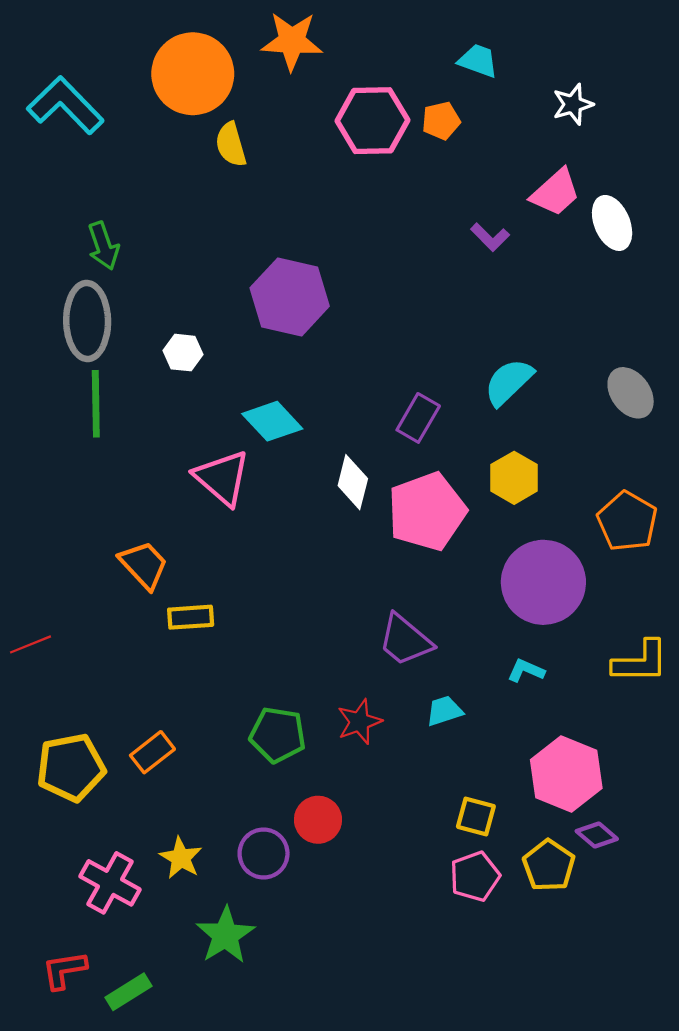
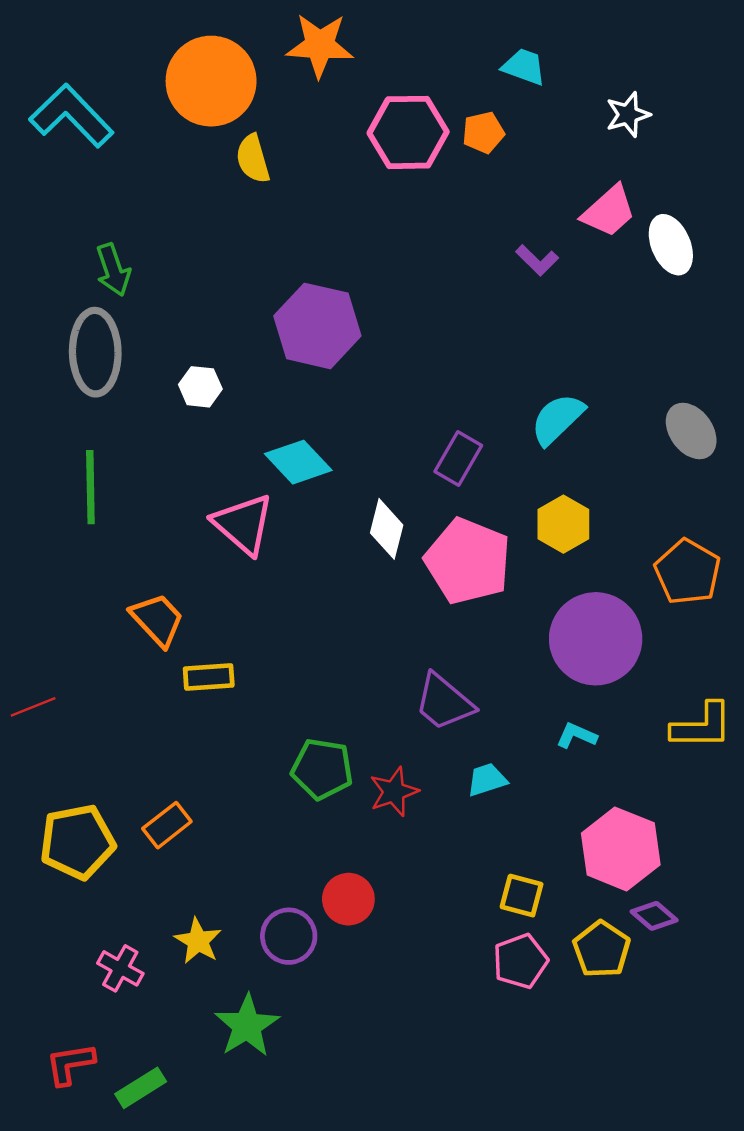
green line: (96, 404) -> (90, 487), moved
pink pentagon: (427, 512) -> (468, 561), turned -30
green pentagon: (278, 735) -> (322, 769), moved
pink cross: (110, 883) -> (120, 968), size x0.7

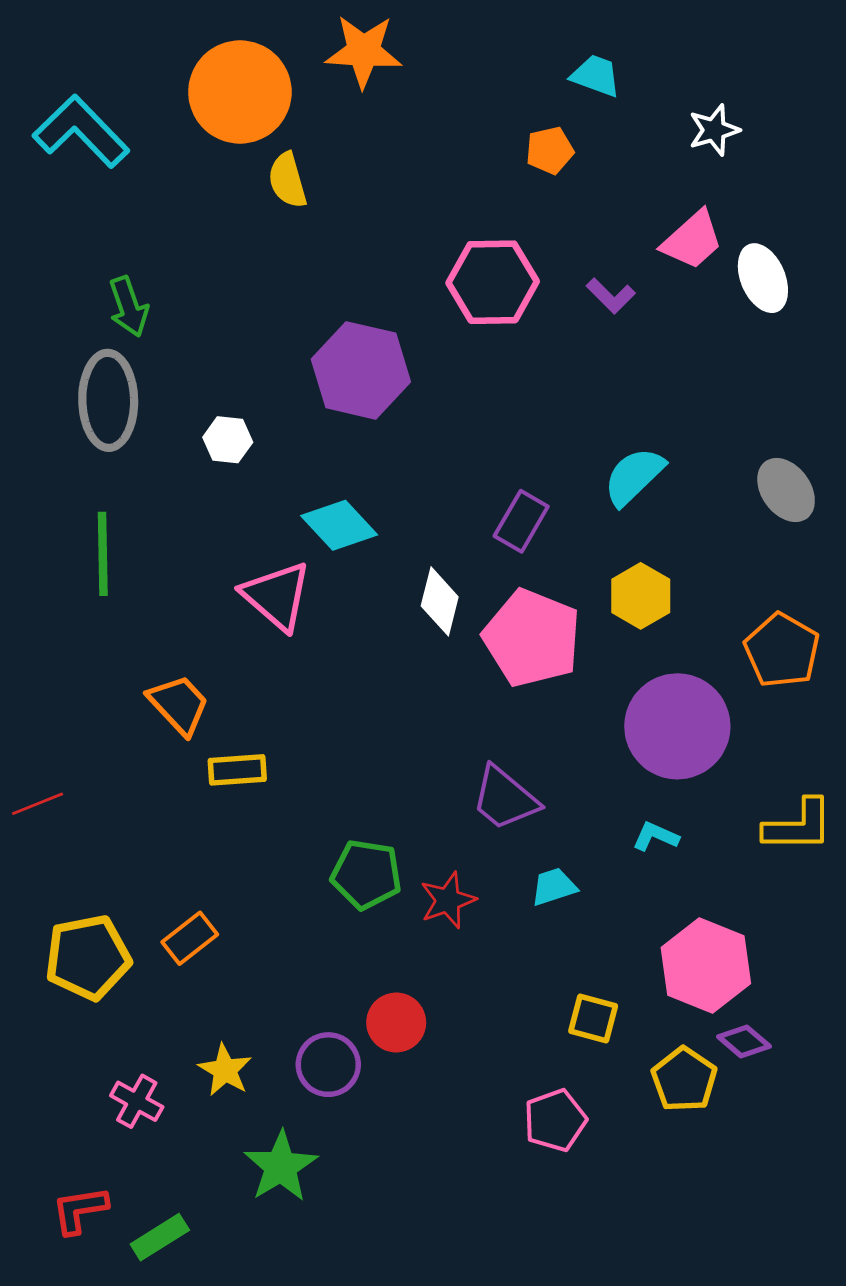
pink hexagon: (408, 132) -> (493, 282), moved
pink pentagon: (520, 961) -> (555, 1120), moved

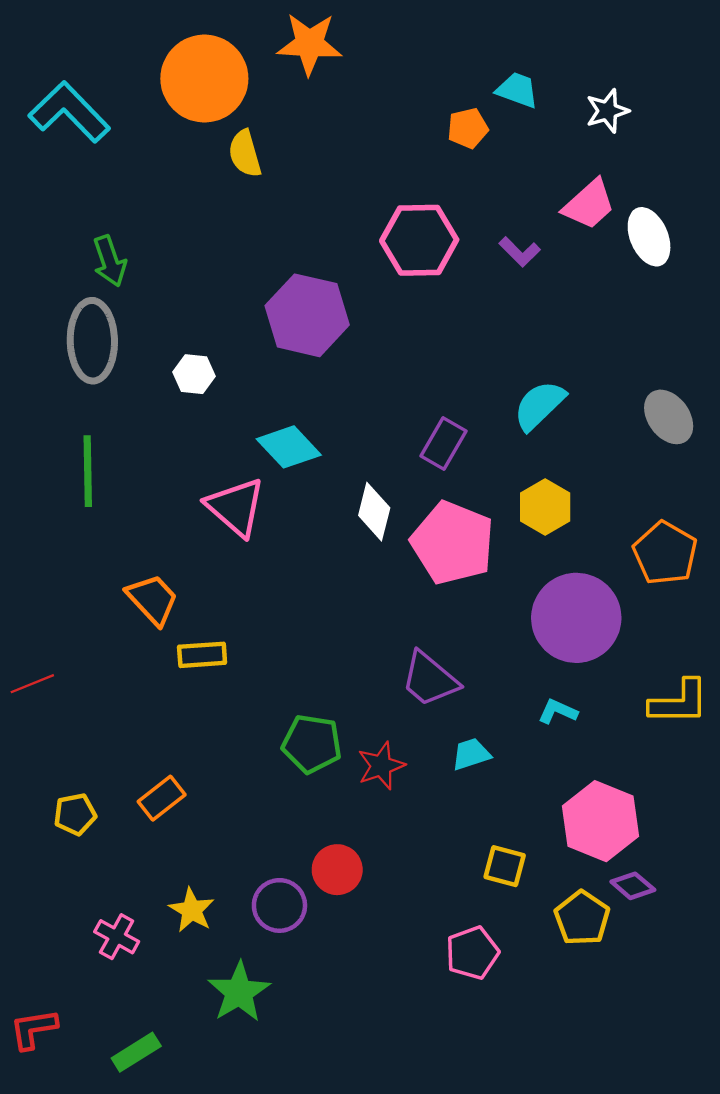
cyan trapezoid: (596, 76) -> (517, 90), moved
yellow pentagon: (88, 957) -> (75, 814), size x0.6
red L-shape: (80, 1210) -> (33, 1029), moved

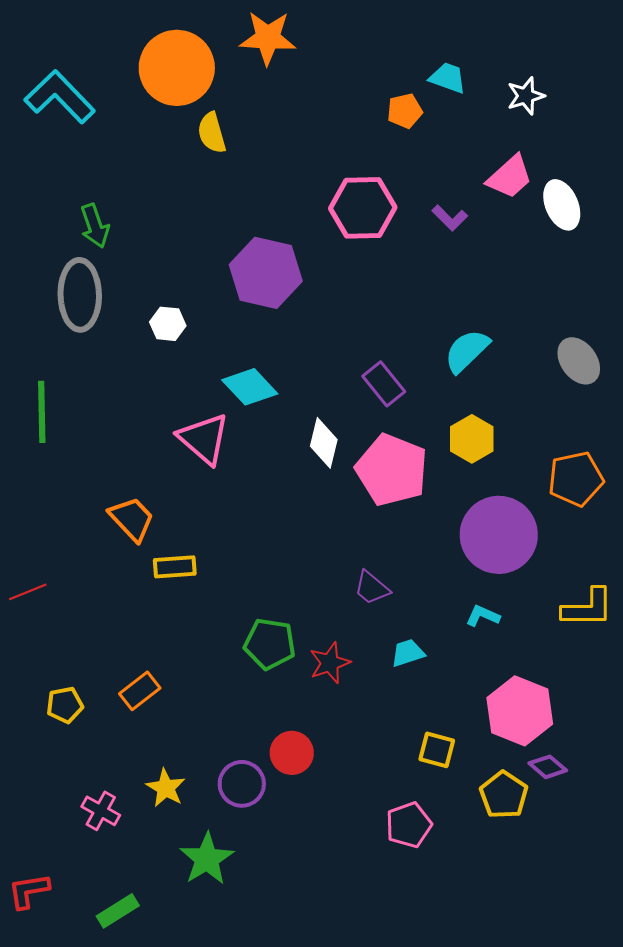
purple rectangle: (443, 443) -> (384, 384), turned -69
green line: (88, 471) -> (42, 412), moved
orange pentagon: (665, 553) -> (576, 479), turned 30
purple trapezoid: (430, 679) -> (372, 588), size x0.7

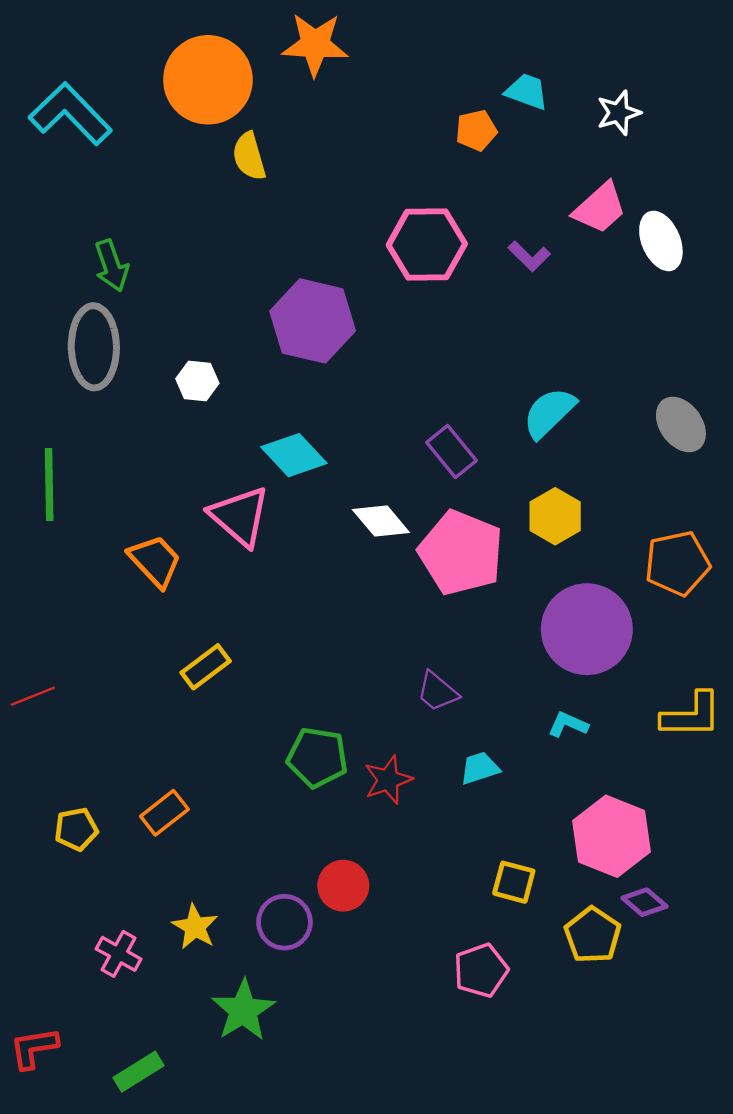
white diamond: (324, 443) -> (381, 521), turned -54
orange trapezoid: (132, 519) -> (155, 561), moved
yellow rectangle: (175, 567) -> (206, 667), turned -33

